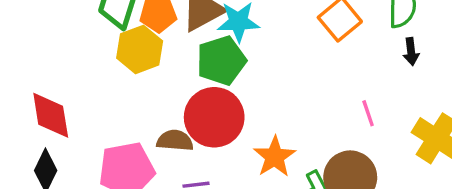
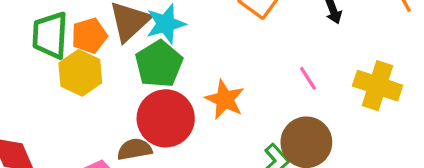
orange star: (275, 157) -> (225, 99), moved

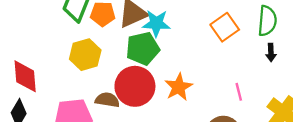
yellow hexagon: (80, 73) -> (85, 55), moved

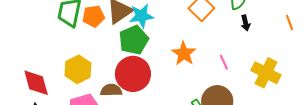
yellow hexagon: (85, 55) -> (78, 69), moved
orange star: (179, 87) -> (184, 53), moved

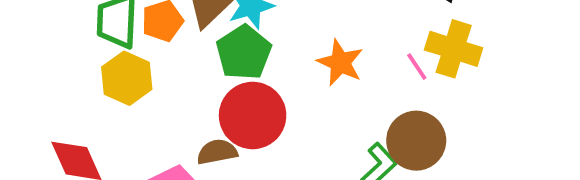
yellow hexagon: (78, 69) -> (127, 78), moved
yellow cross: (266, 73) -> (454, 49), moved

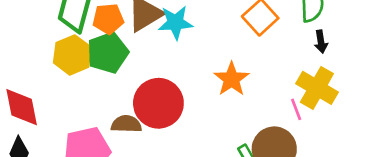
green pentagon: (244, 53) -> (108, 53), moved
pink line: (417, 67) -> (296, 109), moved

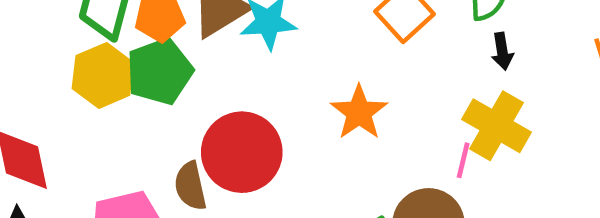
pink line: (296, 109) -> (463, 160), turned 35
brown semicircle: (126, 124) -> (190, 186), turned -104

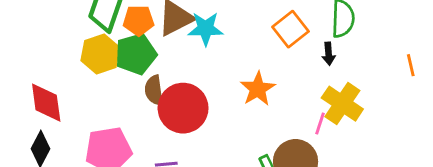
black arrow: (502, 51) -> (329, 54), moved
brown semicircle: (190, 186) -> (154, 90), moved

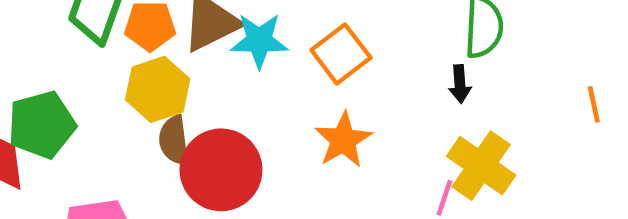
orange square: (291, 29) -> (341, 54), moved
yellow hexagon: (100, 54) -> (158, 89), moved
green pentagon: (136, 54) -> (42, 125), moved

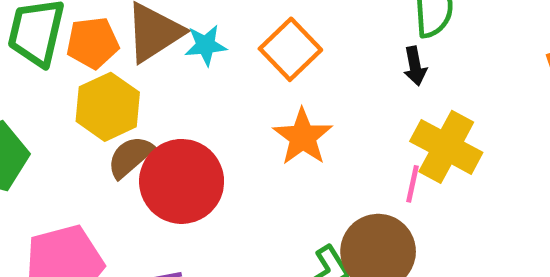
cyan star: (259, 41) -> (206, 45), size x0.7
brown semicircle: (174, 140) -> (130, 157), turned 63

